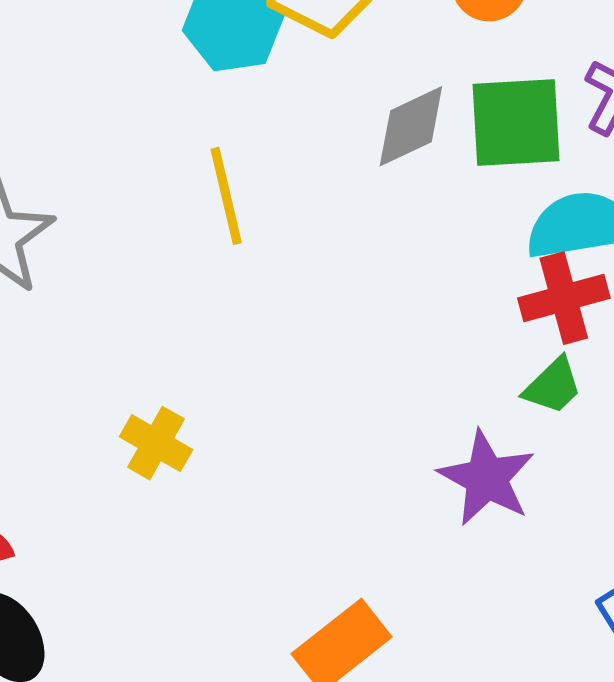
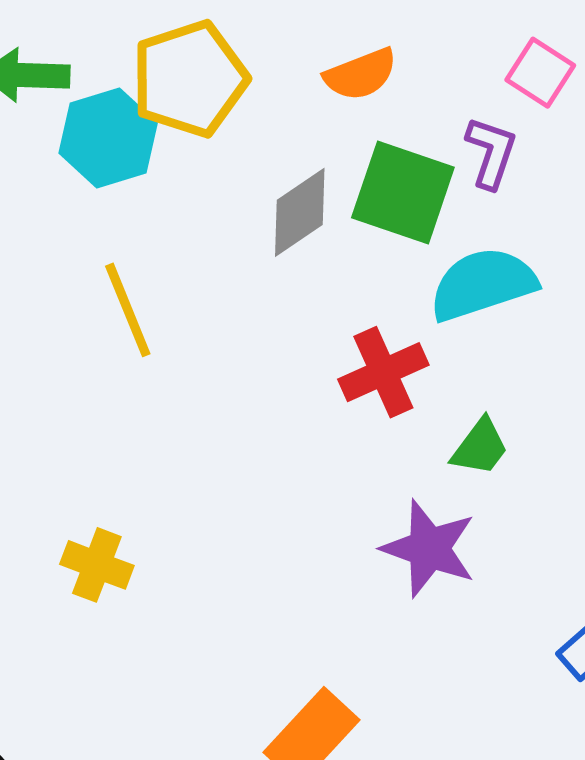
green square: (516, 122) -> (403, 193), turned 31
red cross: (564, 298) -> (383, 372), moved

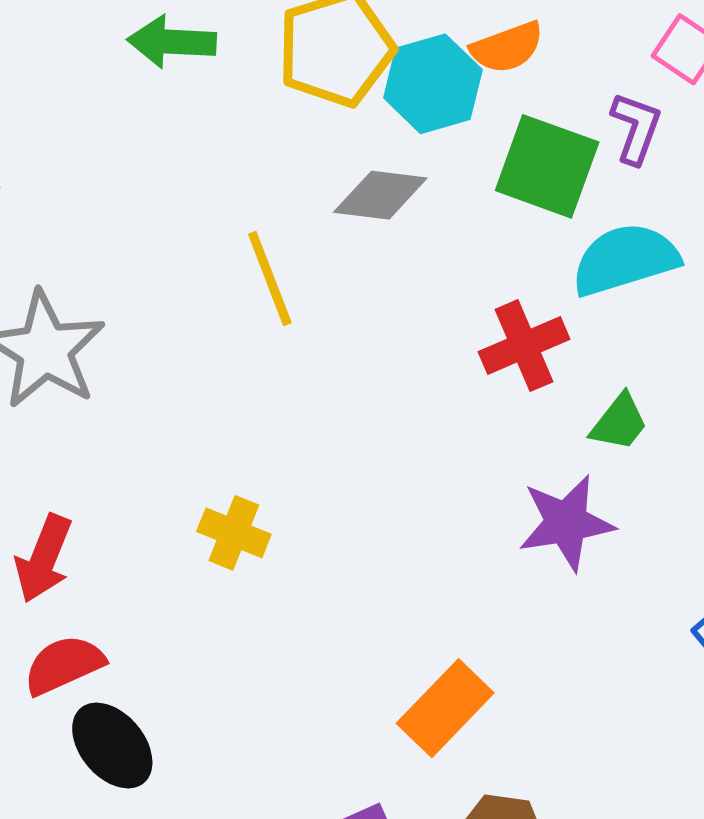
cyan hexagon: (108, 138) -> (433, 84), moved
gray diamond: (300, 212) -> (380, 195), moved, turned 40
purple star: (429, 548) -> (566, 523), turned -30

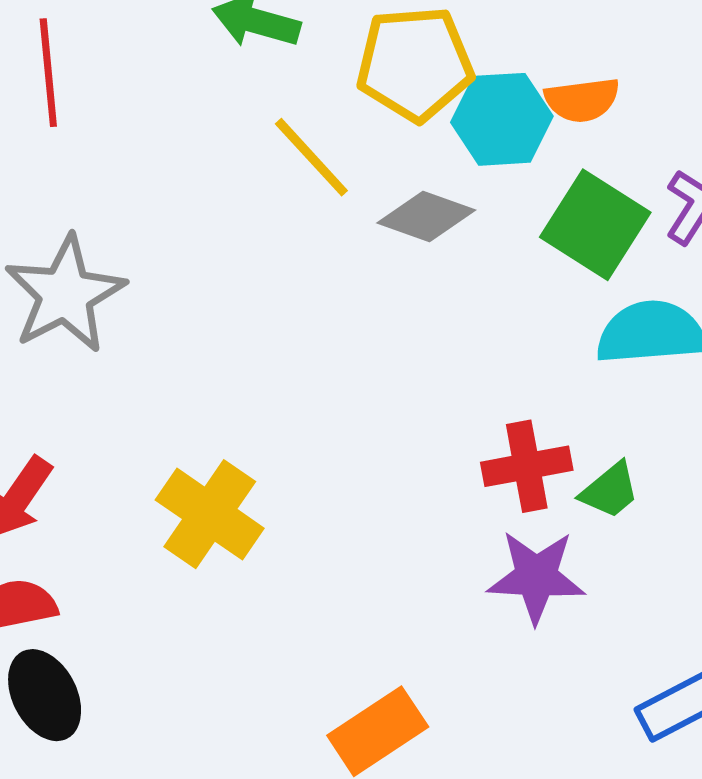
yellow line: (270, 278) -> (311, 157), moved, turned -34
red cross: (524, 346) -> (527, 466), moved
yellow cross: (234, 533) -> (210, 514), size x1.5

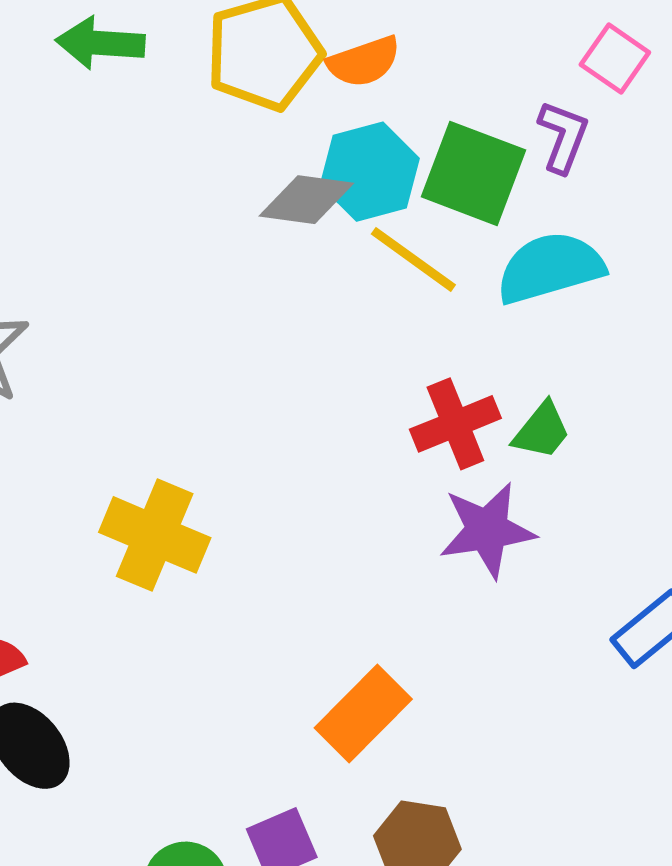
orange semicircle: (582, 100) -> (364, 62), moved
cyan hexagon: (502, 119) -> (370, 172), moved
yellow line: (311, 157) -> (413, 259), moved

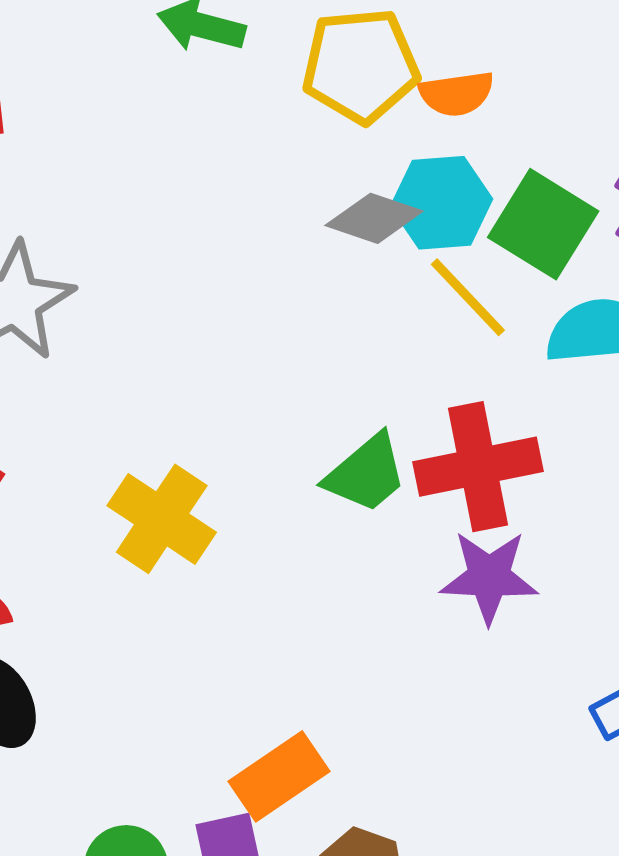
red cross: (455, 424) -> (478, 467), size x1.4
green trapezoid: (542, 431) -> (366, 474), moved, size x1.4
orange rectangle: (363, 714) -> (279, 776), moved

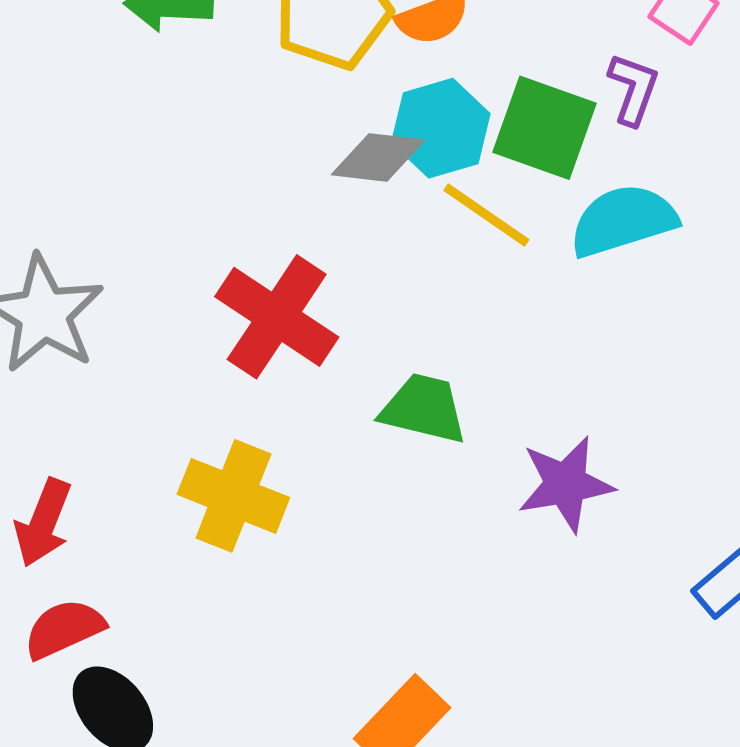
red cross: (478, 467) -> (277, 317), moved, turned -33
green trapezoid: (366, 474) -> (424, 409), turned -114

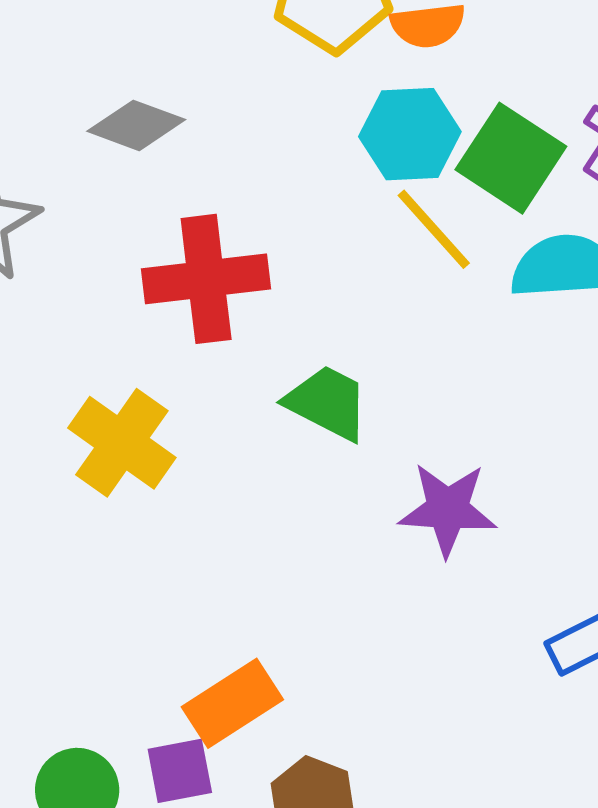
gray diamond: (378, 157) -> (136, 125), moved
red cross: (277, 317) -> (206, 279), turned 36

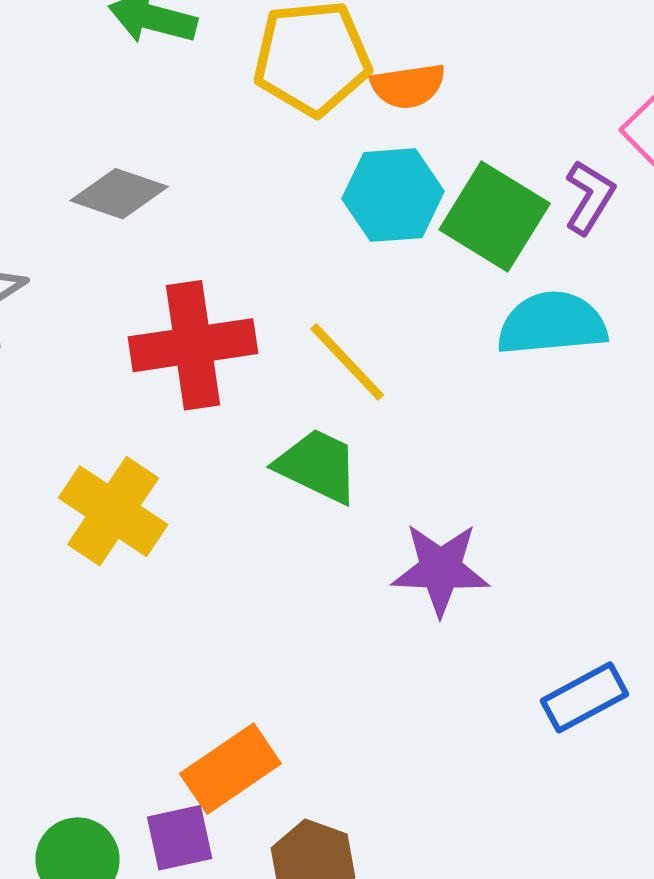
yellow line: (434, 229) -> (347, 362), moved

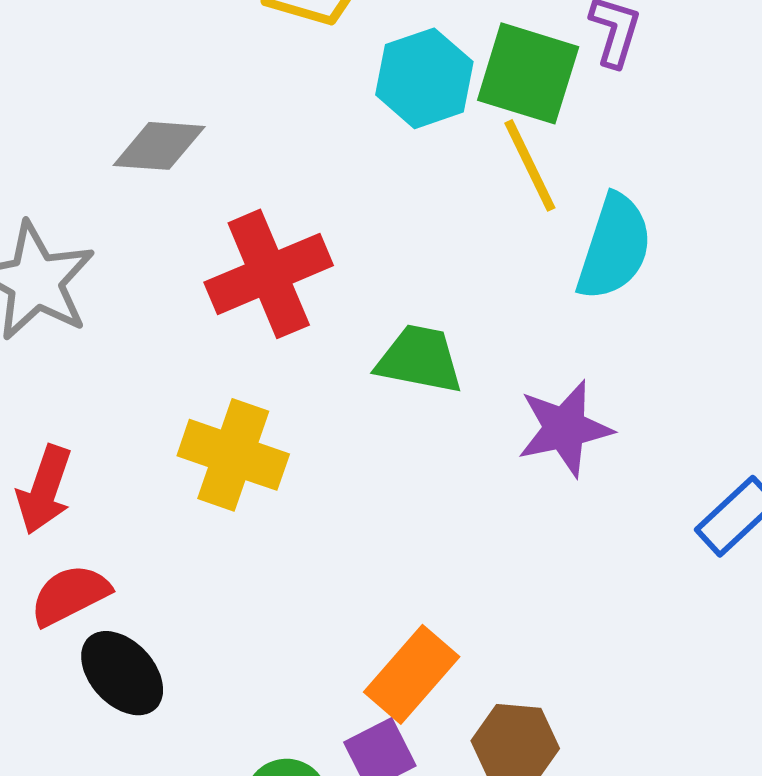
cyan semicircle: (552, 324) -> (614, 247), moved, turned 128
yellow line: (347, 362) -> (530, 165), moved, turned 32

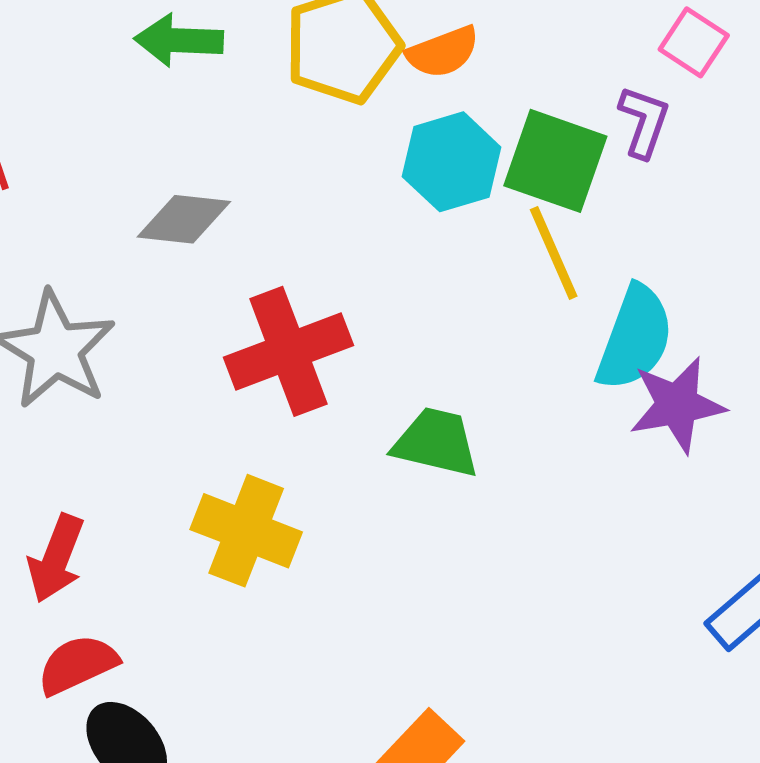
purple star: (565, 428) -> (677, 405), moved

